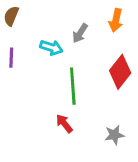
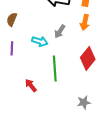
red arrow: (64, 123) -> (31, 85), moved

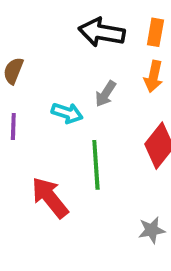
red arrow: (31, 85) -> (50, 197), size x1.6

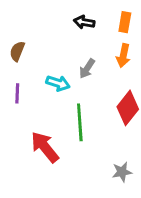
black arrow: (102, 32) -> (84, 22), size x0.6

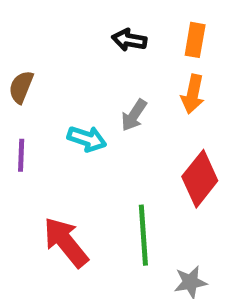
green line: (80, 122) -> (143, 235), moved

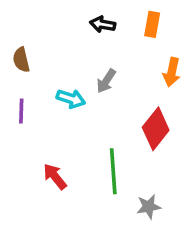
brown semicircle: (21, 87) -> (21, 60), turned -35
orange arrow: (193, 94) -> (172, 72), moved
red arrow: (66, 242) -> (55, 177), size x0.7

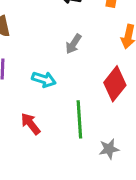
cyan arrow: (71, 99) -> (44, 79), moved

